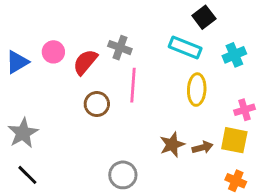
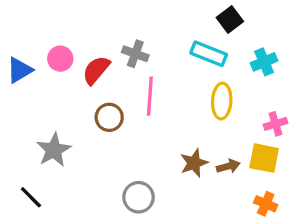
gray star: (23, 133) -> (54, 150), moved

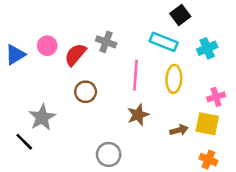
pink line: (150, 96) -> (135, 75), moved
brown star: (194, 163) -> (138, 115), moved
black line: (31, 197) -> (24, 142), moved

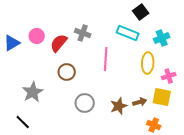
yellow ellipse: (174, 79) -> (148, 63), moved
brown star: (138, 115) -> (119, 106), moved
black line: (24, 142) -> (23, 122), moved
gray circle: (109, 154) -> (85, 103), moved
orange cross: (208, 160) -> (154, 125), moved

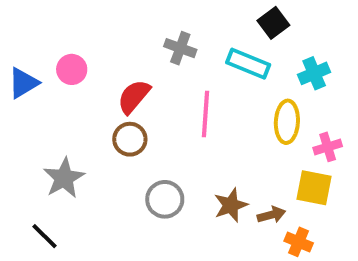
gray cross: (83, 33) -> (180, 48), moved
red semicircle: (59, 43) -> (134, 97), moved
brown arrow: (140, 102) -> (271, 215), moved

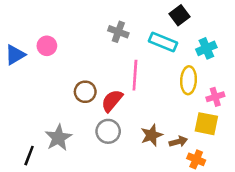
red semicircle: (134, 97) -> (112, 101), moved
gray star: (64, 178) -> (58, 138), moved
black line: (45, 236) -> (29, 156), turned 66

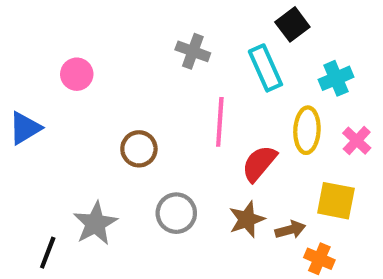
cyan rectangle: (163, 42) -> (265, 68), turned 44
blue triangle: (15, 55) -> (25, 128), moved
pink cross: (215, 97) -> (357, 141), moved, turned -30
red semicircle: (112, 101) -> (259, 163), moved

